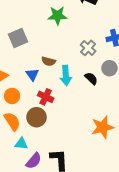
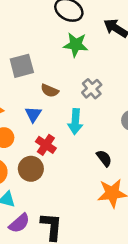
gray cross: (88, 48) -> (92, 89), moved
brown semicircle: (48, 61) -> (50, 91), moved
black semicircle: (91, 78) -> (104, 158), moved

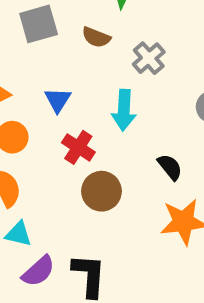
brown semicircle: (50, 91) -> (96, 37), moved
brown circle: (31, 169) -> (101, 191), moved

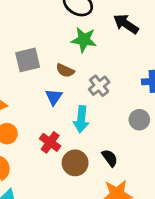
blue triangle: (58, 100) -> (54, 97), moved
brown circle: (101, 191) -> (75, 163), moved

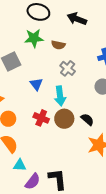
green star: (84, 40) -> (34, 38), moved
brown semicircle: (65, 70) -> (58, 45), moved
brown circle: (75, 163) -> (64, 119), moved

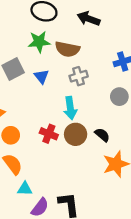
brown semicircle: (58, 45) -> (67, 49), size x1.5
gray cross: (68, 68) -> (79, 76), turned 35
blue triangle: (36, 84) -> (41, 76), moved

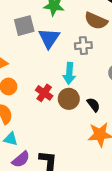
brown semicircle: (67, 49) -> (96, 21), moved
blue triangle: (41, 76) -> (49, 38), size x1.5

